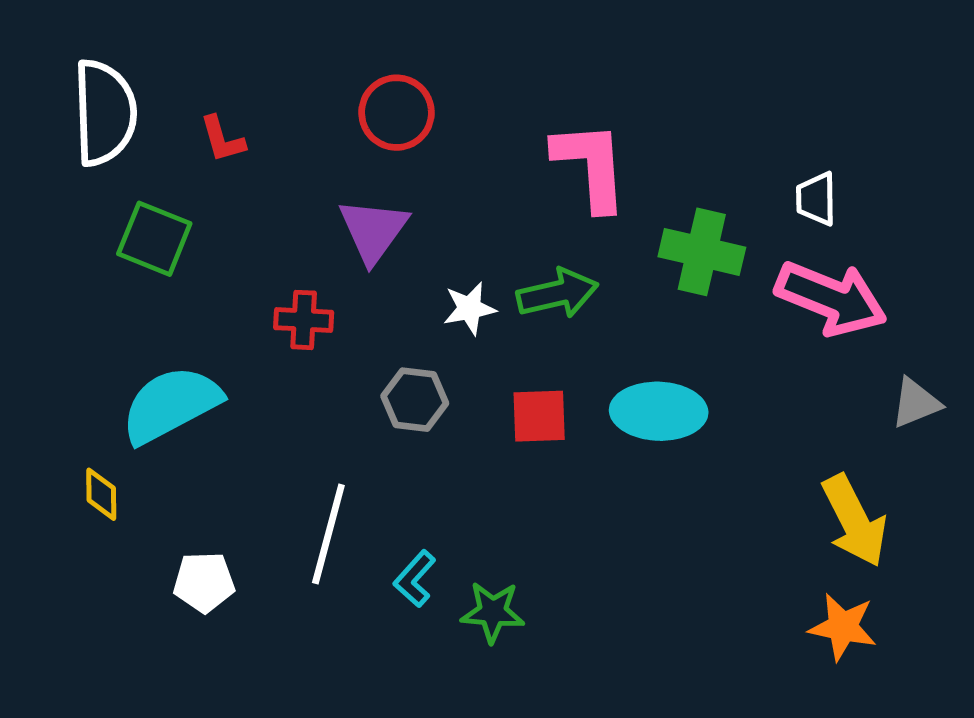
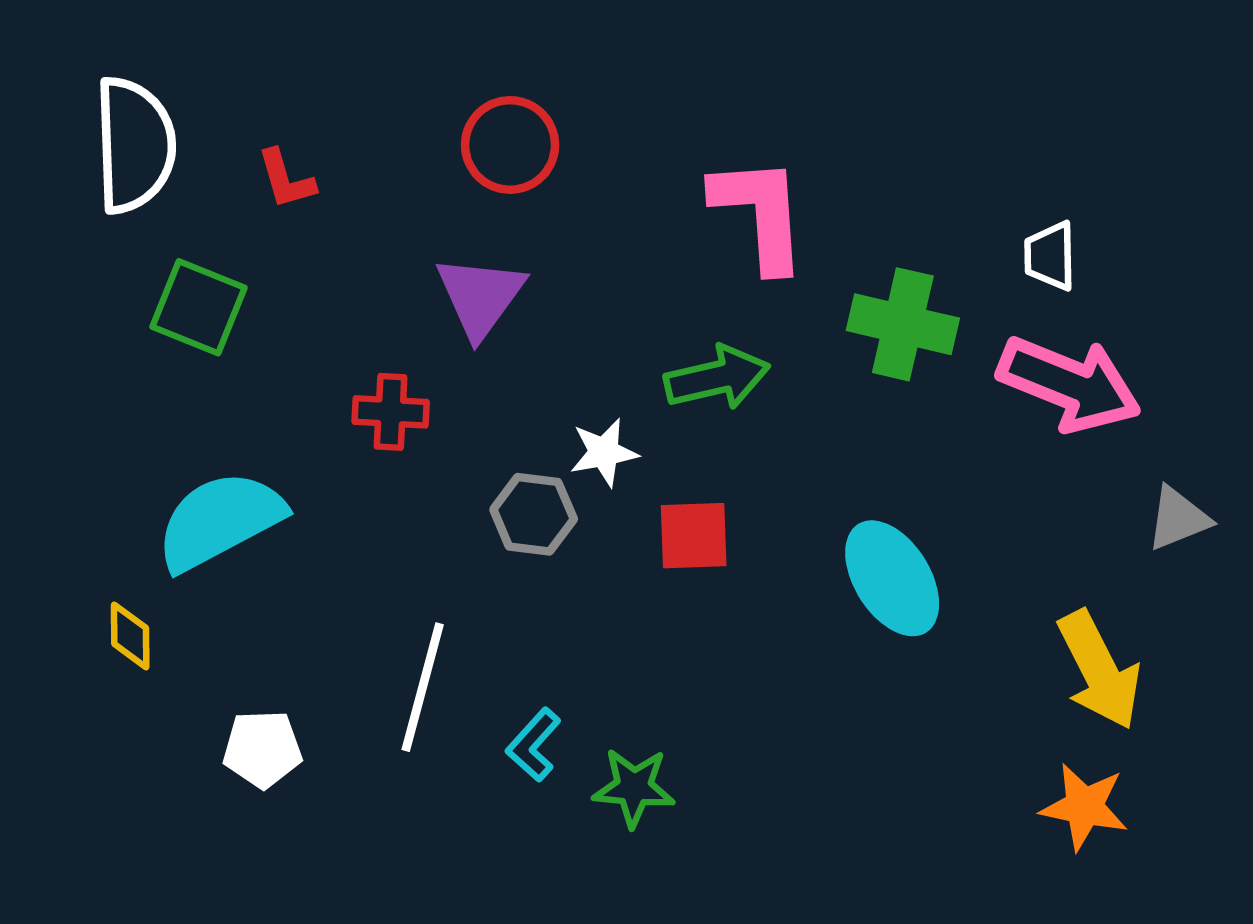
white star: (469, 308) -> (604, 452), moved
cyan ellipse: (659, 411) -> (892, 578), moved, turned 56

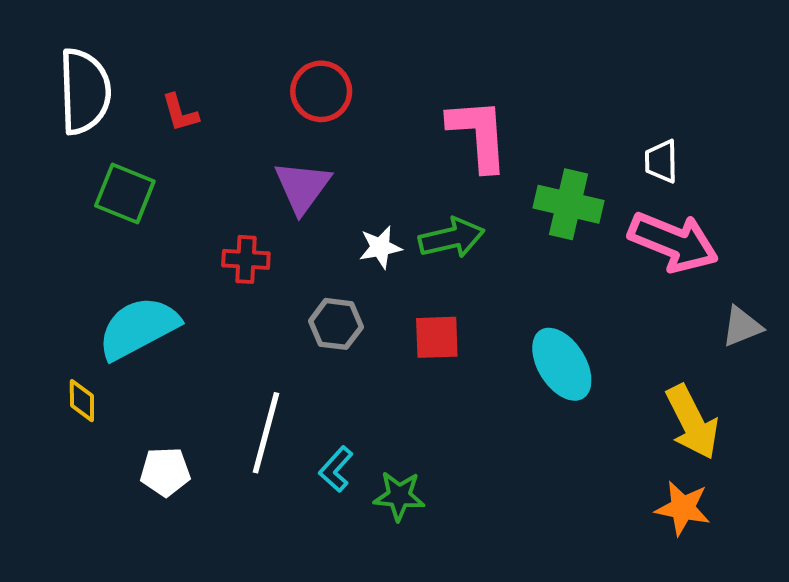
white star: (604, 452) -> (380, 247), moved

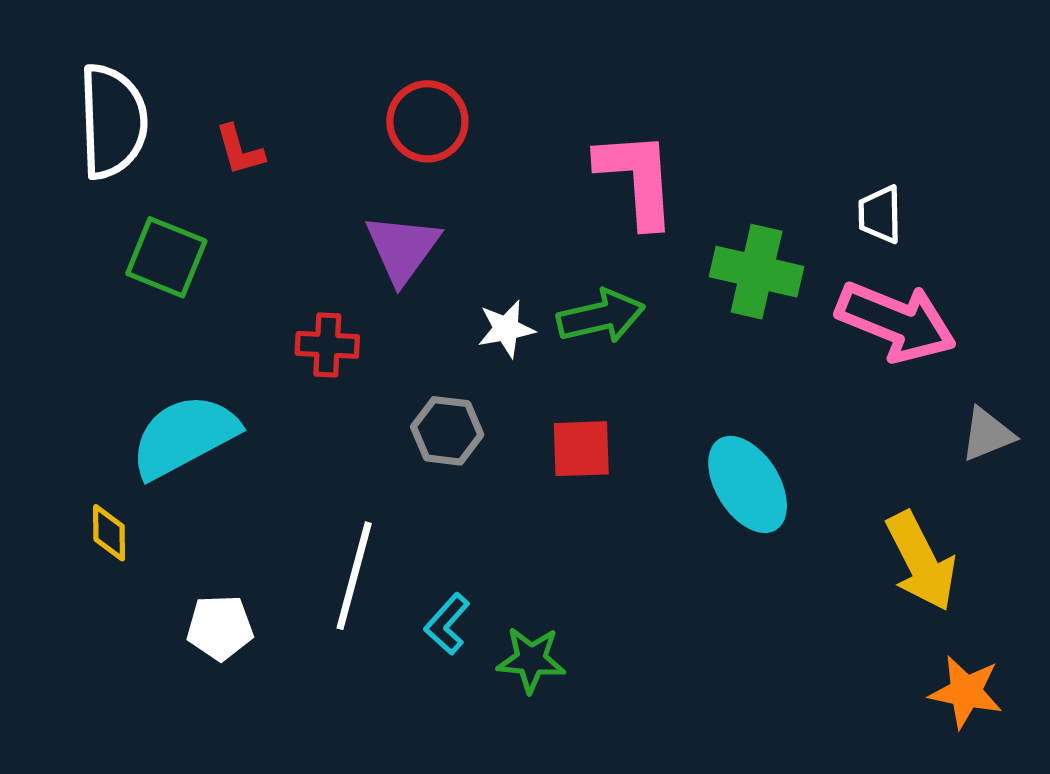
orange star: (683, 508) -> (966, 692), moved

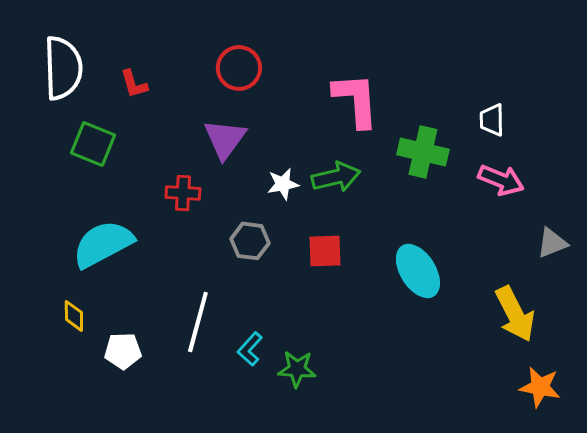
pink arrow: (896, 322) -> (501, 180), size x0.7
yellow diamond: (109, 533) -> (74, 316), moved

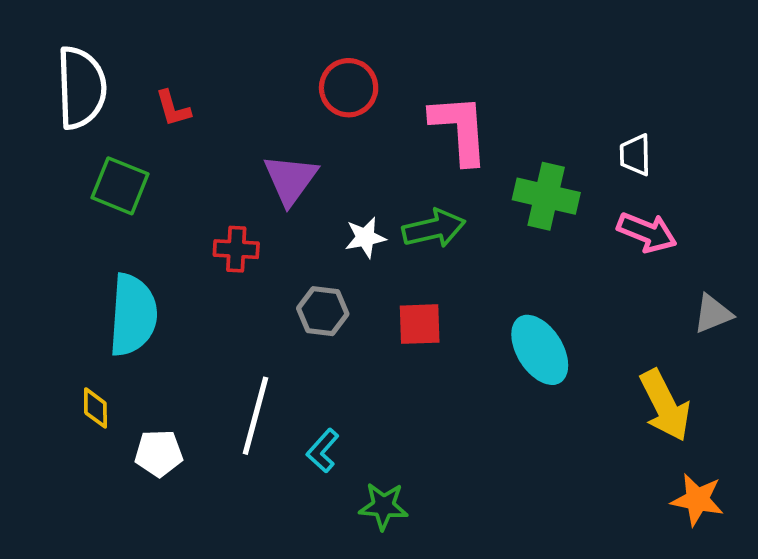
red circle: (239, 68) -> (349, 88), moved
cyan semicircle: (103, 244) -> (133, 315), turned 122
green star: (297, 369) -> (383, 506), moved

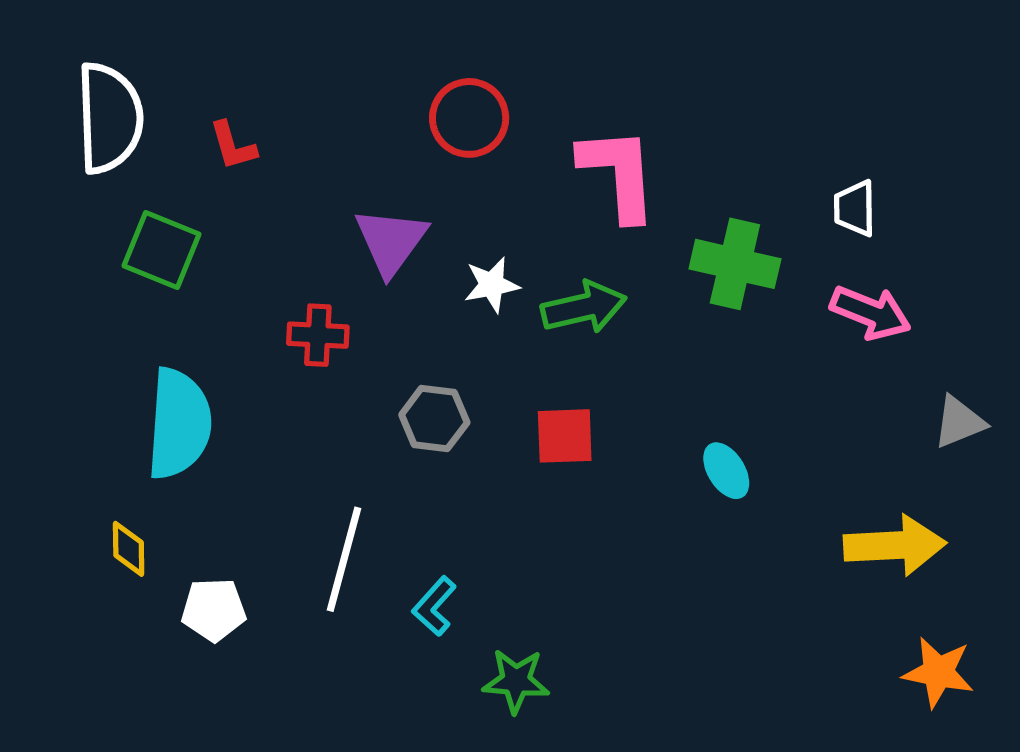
white star: (365, 238) -> (492, 285), moved
cyan ellipse: (540, 350) -> (726, 471), size x0.6
yellow arrow: (665, 405) -> (895, 545), turned -66

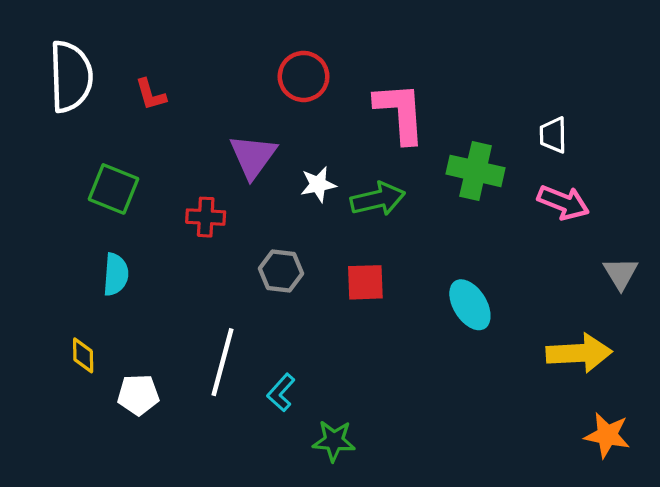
green square: (162, 250) -> (113, 189), moved
gray triangle: (959, 422) -> (621, 273), turned -39
cyan semicircle: (179, 424) -> (116, 274), size x0.6
cyan ellipse: (726, 471) -> (470, 305), size x1.4

